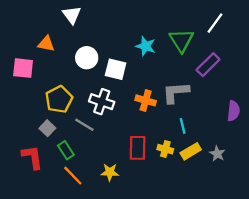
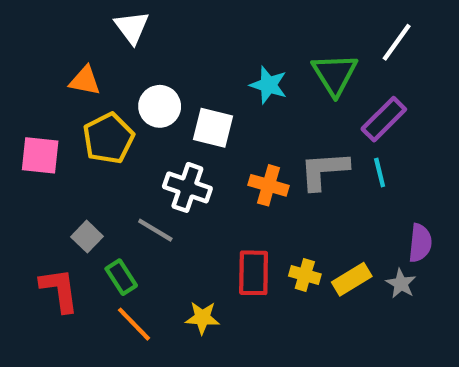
pink square: (23, 68) -> (40, 155), moved
yellow pentagon: (59, 99) -> (108, 138), moved
purple semicircle: (233, 111) -> (420, 243), moved
cyan line: (183, 126) -> (380, 173), moved

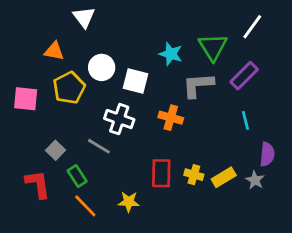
gray L-shape: (324, 170) -> (198, 85), moved
cyan line: (380, 173) -> (245, 120), moved

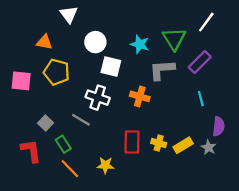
white circle: (102, 67) -> (95, 42), moved
yellow pentagon: (69, 88) -> (57, 72), turned -30

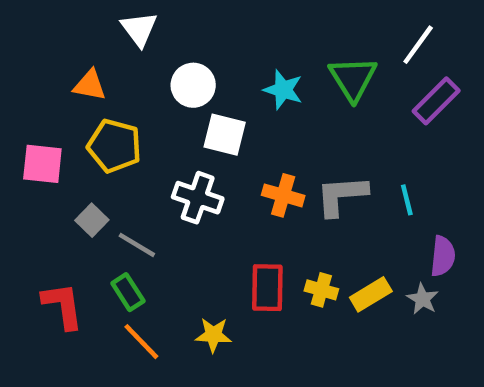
purple rectangle: (200, 62) -> (436, 101), moved
gray L-shape: (162, 70) -> (342, 195), moved
gray line: (81, 120) -> (137, 245), moved
gray square: (45, 123) -> (92, 220), moved

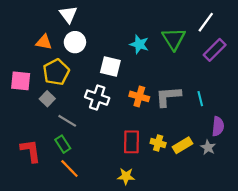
white circle: (193, 85) -> (75, 42), moved
yellow pentagon: (114, 146) -> (56, 72), turned 30
gray square: (92, 220) -> (47, 99), moved
yellow star: (213, 335) -> (126, 176), moved

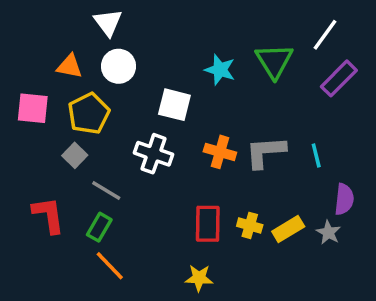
pink square: (21, 81) -> (33, 108), moved
green rectangle: (63, 144) -> (99, 227), turned 63
red L-shape: (31, 151) -> (49, 215), moved

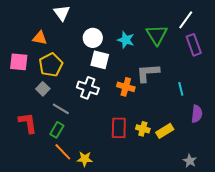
white circle: (118, 66) -> (93, 38), moved
purple rectangle: (339, 78) -> (194, 45), turned -65
gray L-shape: (265, 152) -> (148, 73), moved
gray star: (328, 232) -> (190, 161), moved
yellow star: (199, 278) -> (85, 159), moved

